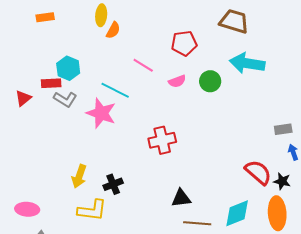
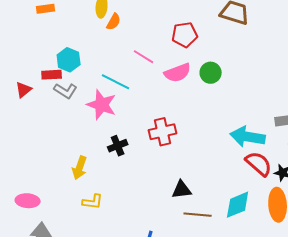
cyan arrow: (247, 63) -> (248, 137), moved
pink semicircle: (177, 81) -> (178, 73), size x1.5
black cross: (113, 184) -> (118, 146), moved
yellow L-shape: (92, 210) -> (93, 202), size x0.7

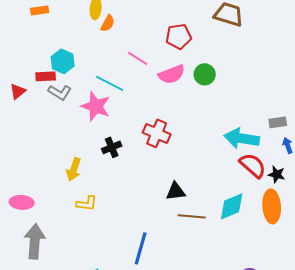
red cross: (163, 132) -> (157, 133), turned 36

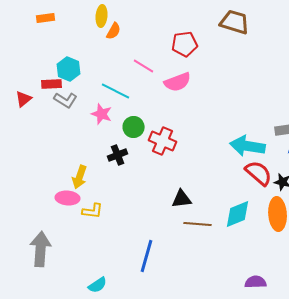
green circle: (205, 74) -> (134, 127), moved
pink star: (96, 106) -> (102, 114), size x0.7
pink ellipse: (22, 202) -> (68, 198), moved

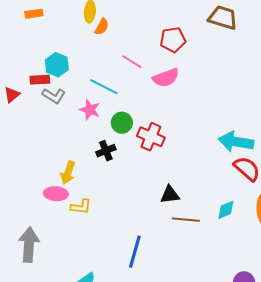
cyan diamond: (238, 214) -> (226, 210), size x0.7

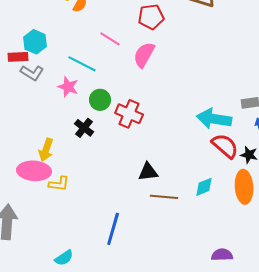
pink semicircle: (166, 78) -> (144, 55), turned 140
black cross: (106, 151) -> (84, 128), turned -30
pink ellipse: (56, 194) -> (34, 171), size x1.4

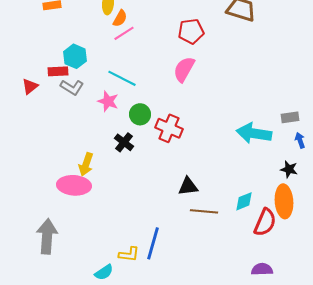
pink line: (110, 39) -> (124, 33), moved, turned -65
red semicircle: (225, 146) -> (265, 222), moved, turned 72
yellow L-shape: (59, 184) -> (129, 254), moved

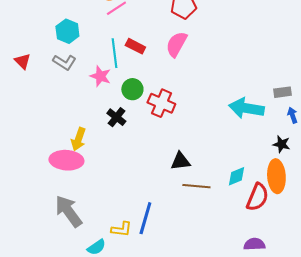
red rectangle: (58, 71) -> (135, 46), moved, turned 30
cyan line: (122, 78) -> (114, 53), turned 56
red triangle: (30, 86) -> (22, 61), turned -36
gray arrow: (47, 236) -> (68, 211), moved, turned -40

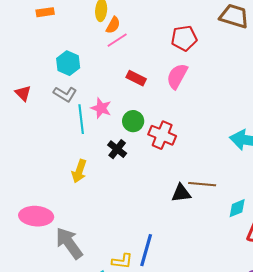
cyan line: (114, 53) -> (81, 119), moved
pink ellipse: (66, 160) -> (36, 216), moved
brown line: (196, 186) -> (202, 184), moved

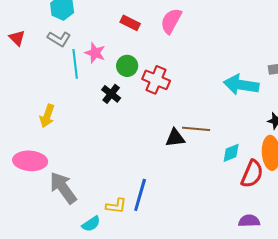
yellow arrow: (79, 171) -> (47, 116), moved

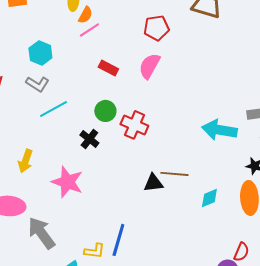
pink star: (95, 53) -> (67, 182), moved, size x1.5
cyan line: (75, 64) -> (53, 109), turned 68
red semicircle: (252, 174) -> (241, 252), moved, size x0.7

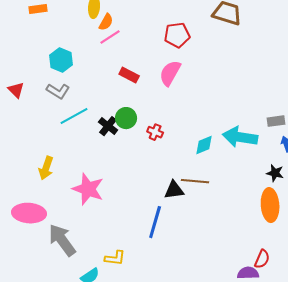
red cross: (134, 125) -> (155, 132), size x0.6
black cross: (89, 139) -> (108, 126), moved
cyan diamond: (209, 198) -> (204, 145), moved
blue line: (118, 240) -> (155, 222), moved

